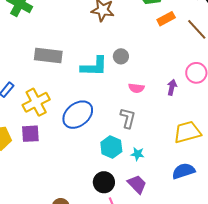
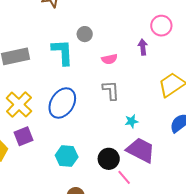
cyan L-shape: (94, 66) -> (62, 52), turned -76
cyan hexagon: (111, 147) -> (67, 156), moved
purple trapezoid: (137, 184) -> (141, 150), size x1.4

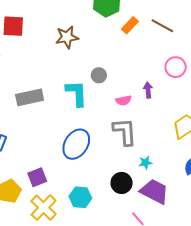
purple arrow: (143, 47) -> (148, 90), moved
gray L-shape: (111, 90) -> (125, 132), size x1.4
yellow cross: (19, 105) -> (44, 208), moved
black circle: (109, 159) -> (122, 183), moved

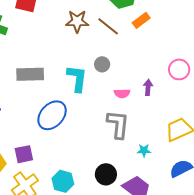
brown line: (162, 26) -> (108, 26), moved
blue ellipse: (76, 144) -> (52, 115), moved
cyan star: (145, 163) -> (144, 150), moved

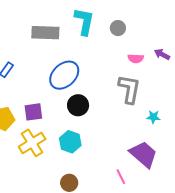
cyan L-shape: (77, 78) -> (84, 21), moved
purple arrow: (148, 87) -> (162, 54), turned -70
black circle: (106, 174) -> (78, 105), moved

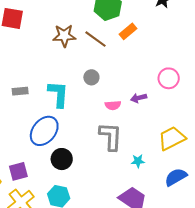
cyan L-shape: (84, 21) -> (58, 94), moved
gray rectangle: (45, 33) -> (20, 91), size x0.6
purple arrow: (162, 54) -> (139, 98), turned -35

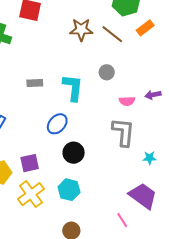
blue ellipse: (44, 131) -> (57, 124), size x0.7

